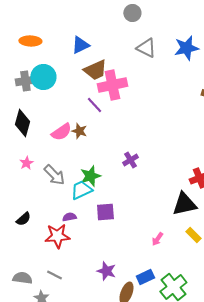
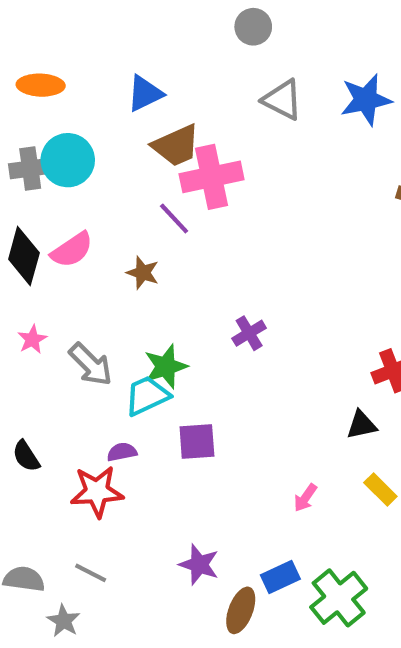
pink semicircle: (61, 132) -> (72, 250), moved
black triangle: (184, 204) -> (362, 425), size x0.6
black semicircle: (23, 219) -> (26, 456), turned 98

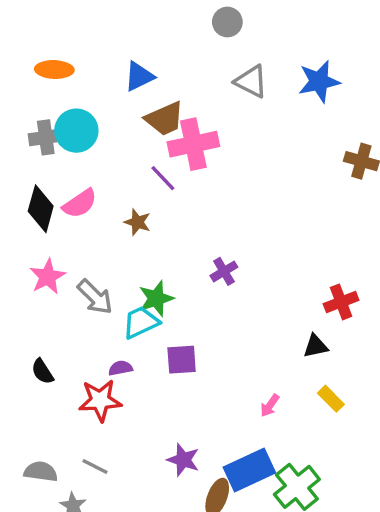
pink star: (32, 339) -> (48, 277), size x1.5
blue rectangle: (280, 577) -> (249, 470), size x1.6

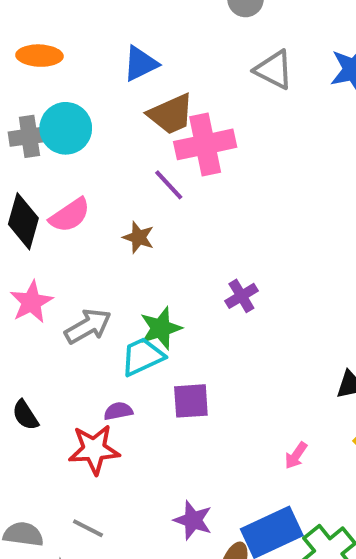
gray arrow: (95, 297) -> (88, 326), turned -75

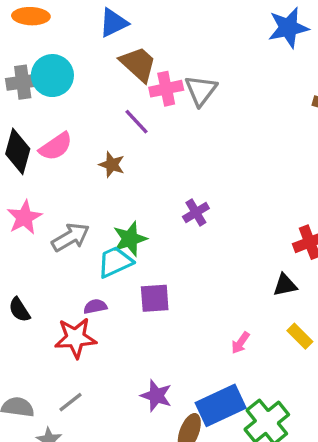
gray triangle: (274, 70) -> (201, 90), moved, turned 40
brown trapezoid: (171, 114) -> (138, 64), turned -114
pink cross: (205, 144) -> (166, 89), size x0.7
gray line: (88, 528) -> (71, 402), turned -65

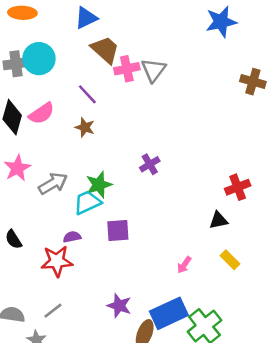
purple line: (137, 122) -> (87, 94), moved

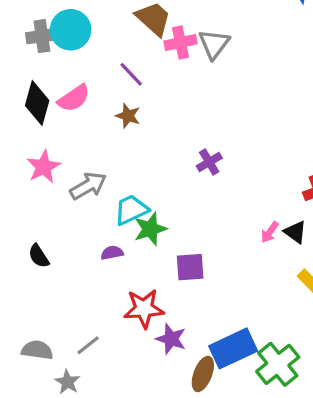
green star: (99, 185) -> (150, 229), moved
black triangle: (218, 220) -> (295, 232), turned 48
purple square: (118, 231) -> (190, 267), moved
red star: (57, 261) -> (144, 309), moved
pink arrow: (184, 265) -> (270, 232), moved

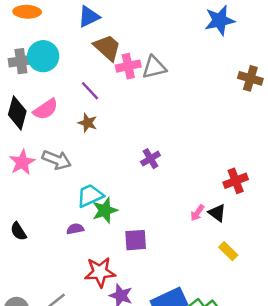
gray triangle: (214, 44) -> (154, 67), turned 40
gray arrow: (88, 186) -> (57, 160), moved, turned 52

